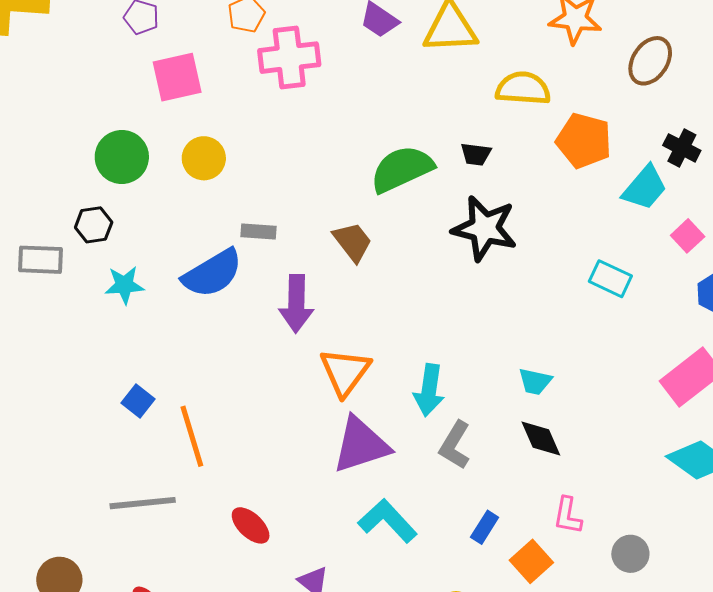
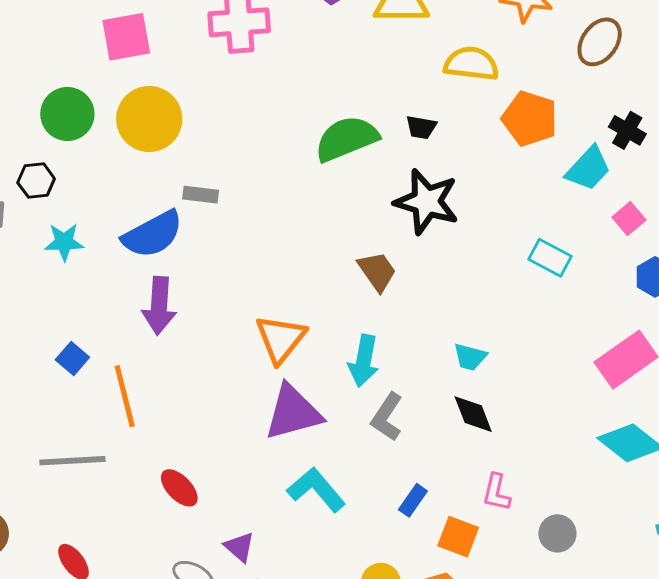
yellow circle: (204, 158) -> (149, 119), size x1.5
brown trapezoid: (353, 242) -> (377, 271), moved
purple arrow: (296, 304) -> (159, 306), moved
orange square: (531, 561) -> (458, 537), turned -30

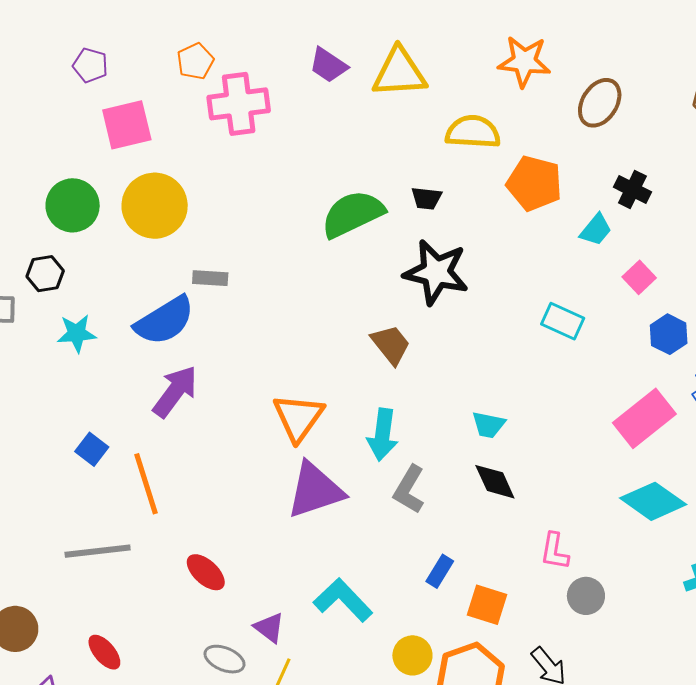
cyan trapezoid: (588, 169) -> (596, 230), size x0.7
purple arrow: (159, 306) -> (175, 391), turned -144
cyan L-shape: (316, 490) -> (343, 600), moved
pink L-shape: (496, 492) -> (555, 551), moved

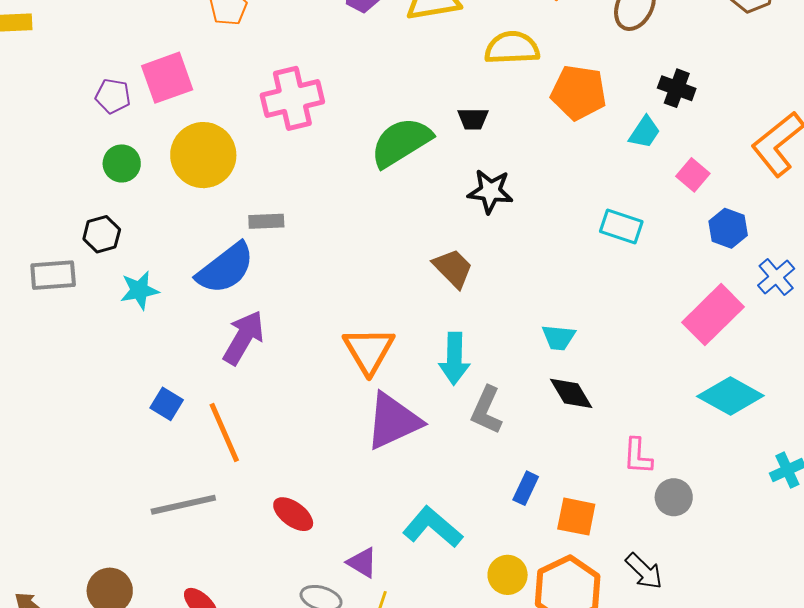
purple pentagon: (90, 65) -> (113, 96), moved
pink cross: (239, 104) -> (292, 98), moved
green circle: (73, 205) -> (122, 163), size x0.7
black star: (436, 272) -> (490, 191), size x0.7

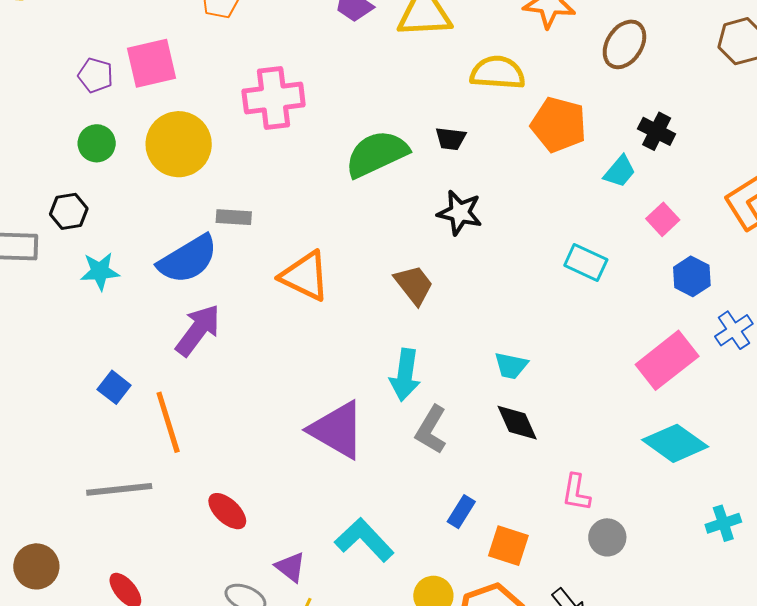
orange triangle: (369, 350) -> (305, 276), moved, turned -40
purple triangle: (393, 421) -> (337, 430), turned 48

